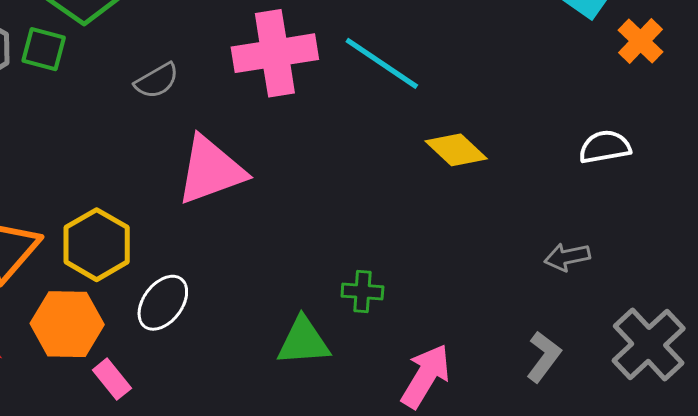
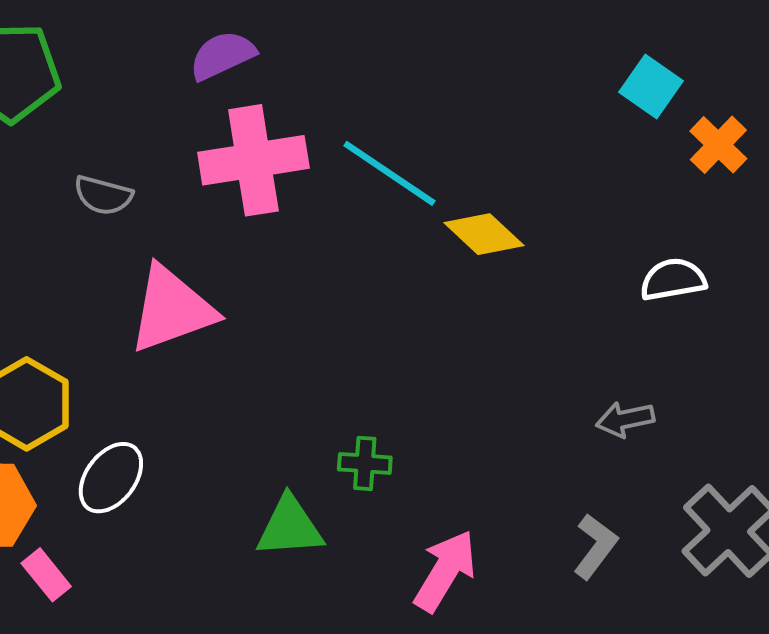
gray semicircle: (157, 81) -> (103, 195), turned 45
yellow diamond: (456, 150) -> (484, 234), moved

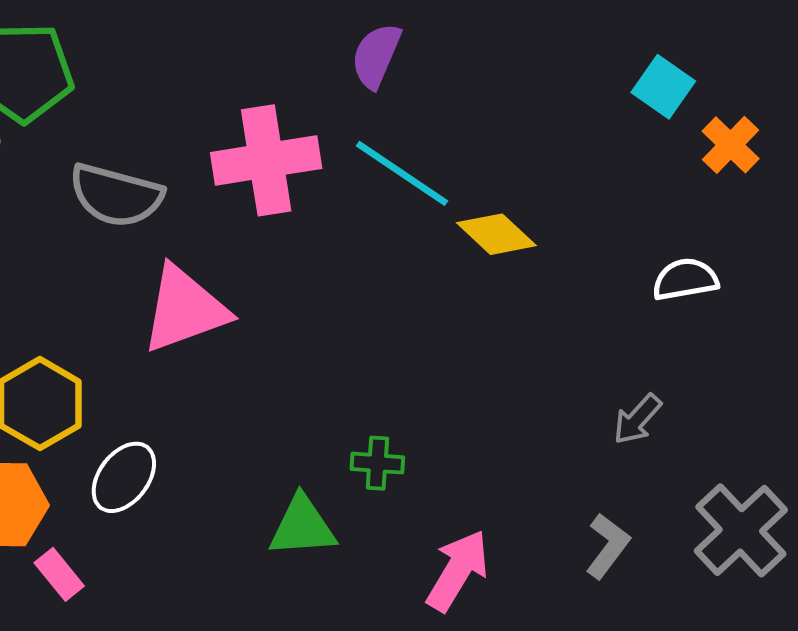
purple semicircle: (222, 55) -> (376, 56), moved, turned -42
gray semicircle: (103, 195) -> (116, 195), size x1.6
gray arrow: (625, 419) -> (637, 419), turned -36

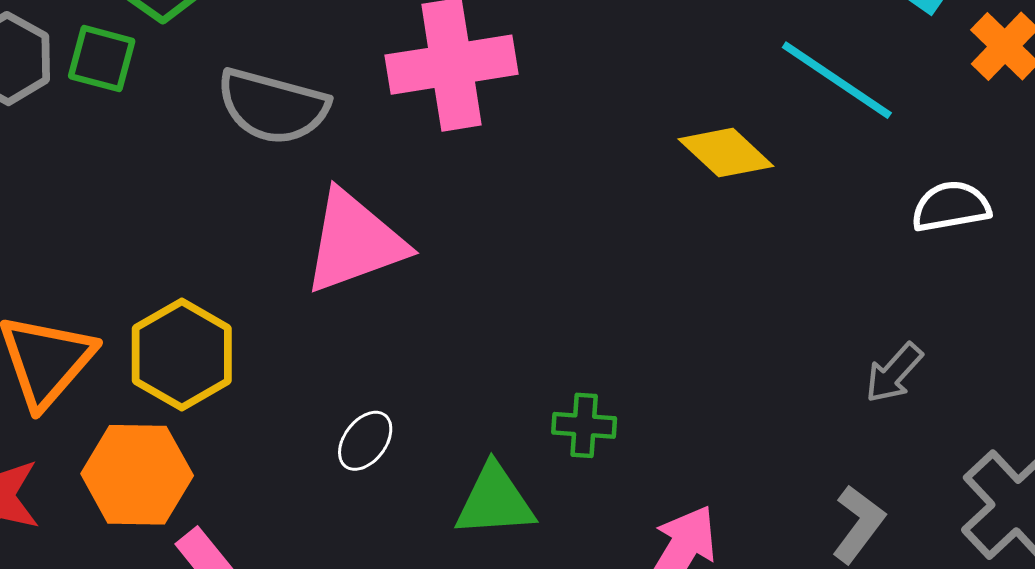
cyan line: (402, 173) -> (837, 80), moved
white ellipse: (124, 477) -> (365, 441), moved, size x0.7

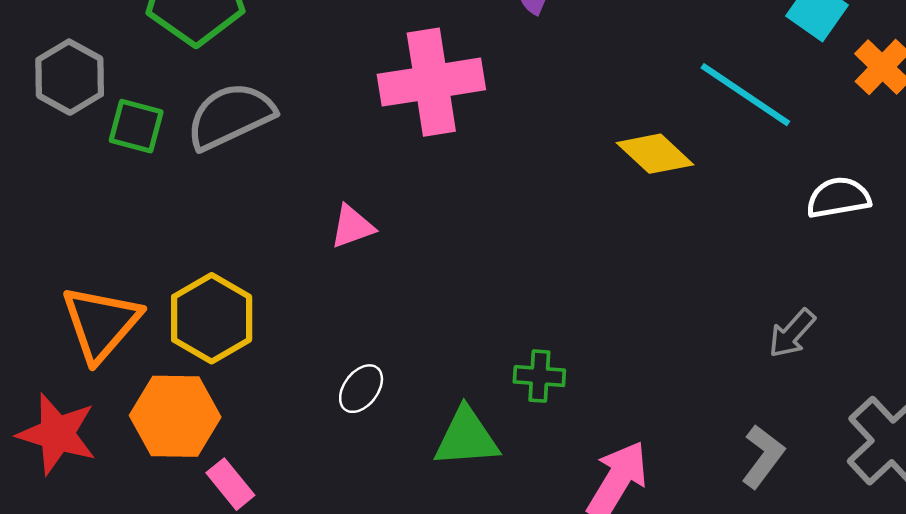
green square: (102, 59) -> (136, 126), moved
gray semicircle: (273, 106) -> (230, 116), moved, turned 140
pink triangle: (354, 242) -> (352, 227), size x0.5

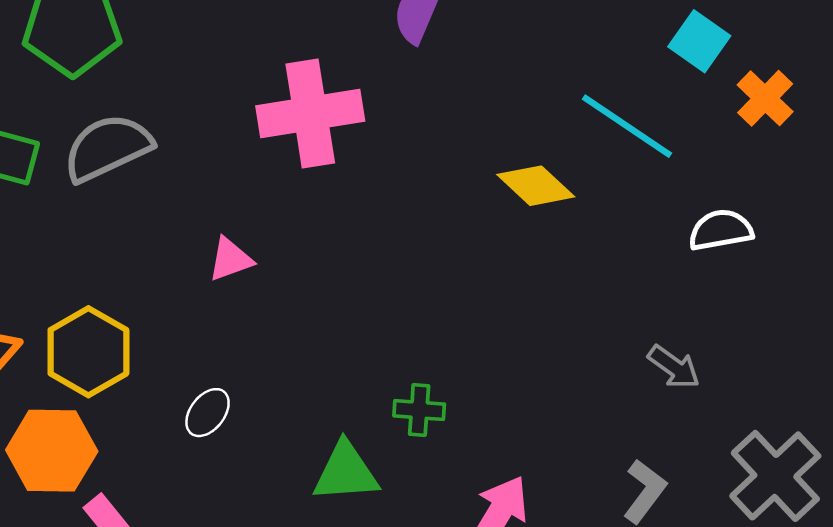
gray arrow: (792, 333) -> (674, 367), turned -96
white ellipse: (361, 389) -> (208, 413), moved

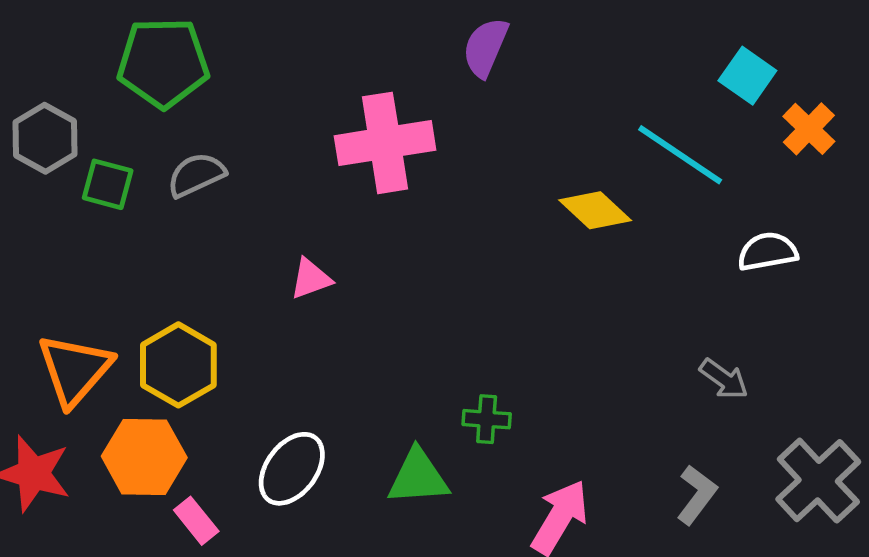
gray semicircle: (107, 148) -> (196, 175), size x0.7
white ellipse: (208, 413) -> (292, 469), moved, size x1.6

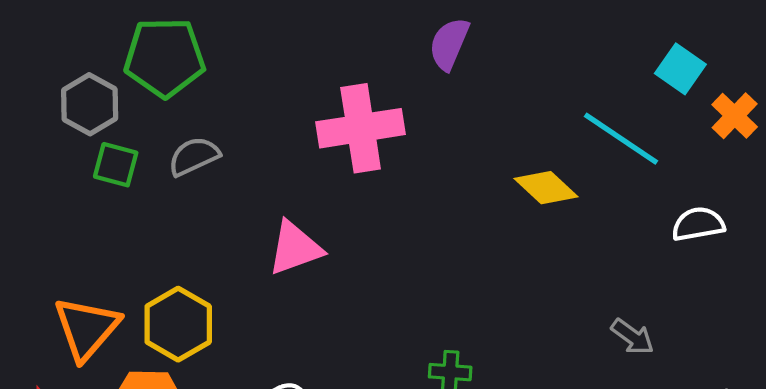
gray hexagon: (45, 138) -> (90, 104), moved
pink triangle: (311, 279) -> (295, 248), size x1.5
gray arrow: (724, 379) -> (632, 337), moved

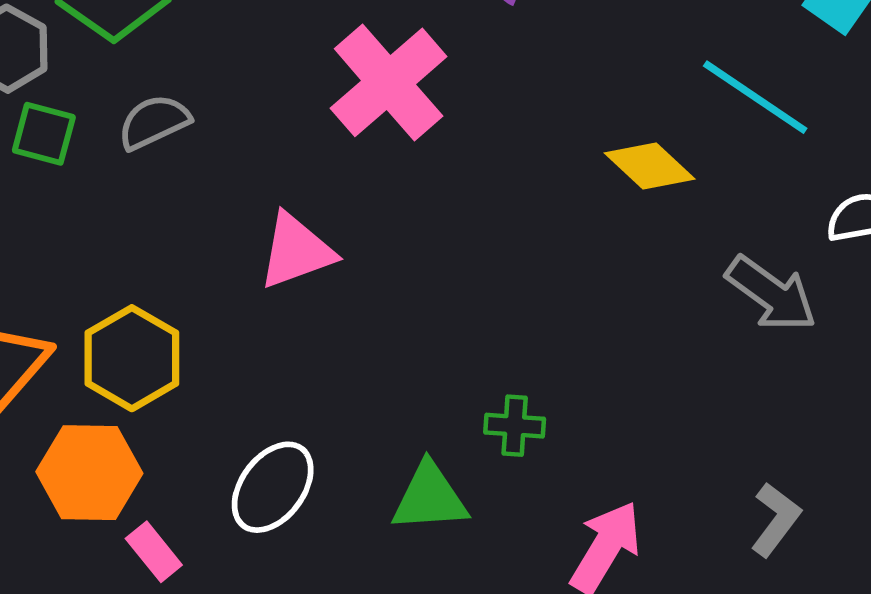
pink cross: (361, 128) -> (389, 82), turned -32
gray arrow: (632, 337) -> (771, 294), moved, size x1.5

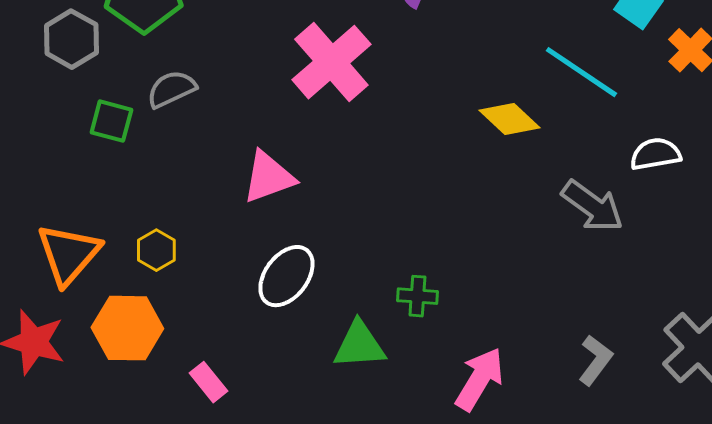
green square: (44, 134) -> (111, 121), moved
yellow hexagon: (132, 358) -> (156, 250), size x0.6
white ellipse: (273, 487) -> (286, 276), moved
pink rectangle: (154, 552) -> (208, 382), moved

